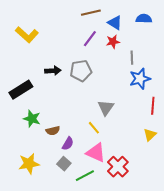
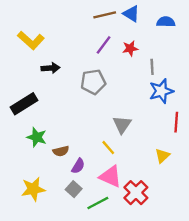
blue triangle: (115, 23) -> (131, 14), moved
black arrow: (53, 71) -> (51, 68), moved
yellow triangle: (150, 135) -> (162, 156), moved

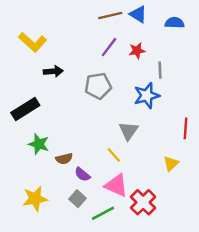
blue star: (161, 91) -> (147, 96), moved
purple semicircle: (78, 166) -> (82, 174), turned 98

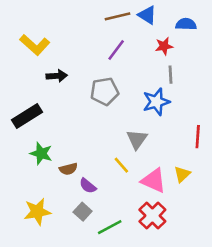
red star: (137, 51) -> (164, 46), moved
pink triangle: (116, 185) -> (154, 181), moved

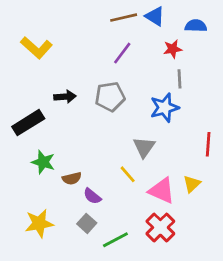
black arrow: (57, 76) -> (65, 97), moved

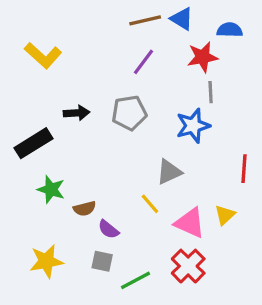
red star: (173, 49) -> (203, 57), size x1.4
gray triangle: (144, 147) -> (169, 172), turned 30
gray square: (87, 223) -> (102, 261), turned -30

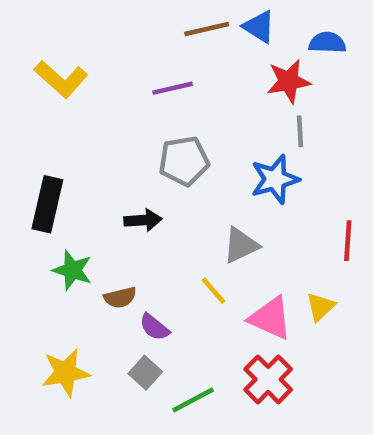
purple line: (144, 62) -> (173, 88), moved, turned 40
black arrow: (77, 113) -> (143, 220), moved
black rectangle: (33, 143) -> (47, 204), turned -45
gray square: (102, 261) -> (145, 373), turned 30

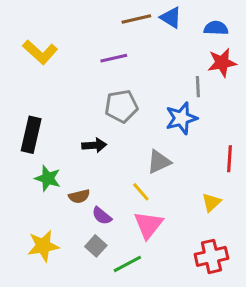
red star: (289, 81) -> (222, 63), moved
pink triangle: (270, 318) -> (148, 225), moved, turned 44
red cross: (268, 379) -> (211, 256), moved, turned 32

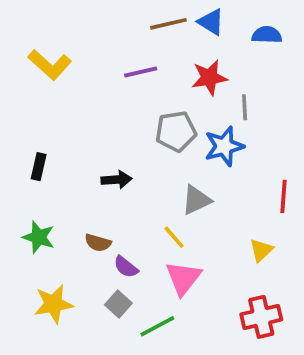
red star: (222, 63) -> (209, 78), moved
gray pentagon: (121, 106) -> (176, 131), moved
black rectangle: (31, 135) -> (39, 167), size x0.6
green star: (48, 178) -> (39, 237), moved
brown semicircle: (79, 196) -> (98, 243), turned 30

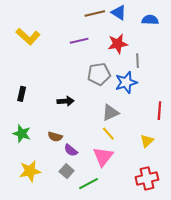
yellow line: (174, 237) -> (108, 134), moved

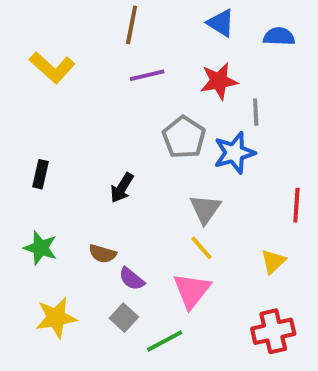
brown line: (95, 14) -> (132, 25), moved, turned -66
gray pentagon: (99, 74) -> (184, 137), turned -30
black arrow: (66, 101) -> (122, 188), turned 126
gray triangle: (110, 113) -> (205, 209), turned -30

